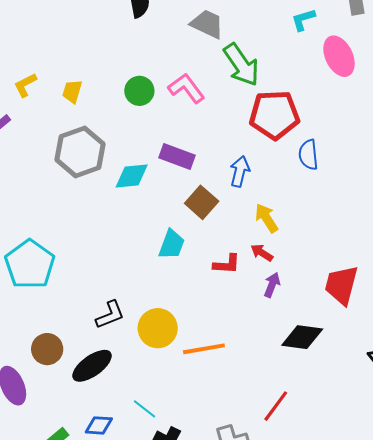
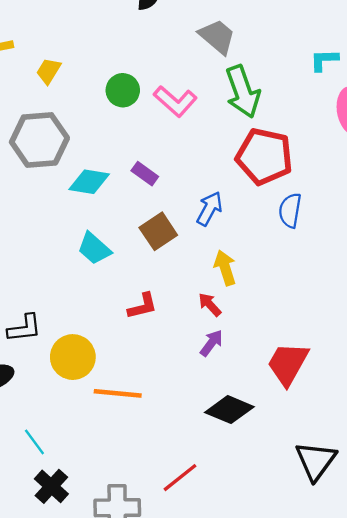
pink L-shape: (186, 88) -> (175, 101), turned 153
purple rectangle: (177, 156) -> (145, 174), size x0.7
cyan trapezoid: (172, 244) -> (94, 248), moved, turned 96
red L-shape: (227, 264) -> (142, 306), moved, turned -32

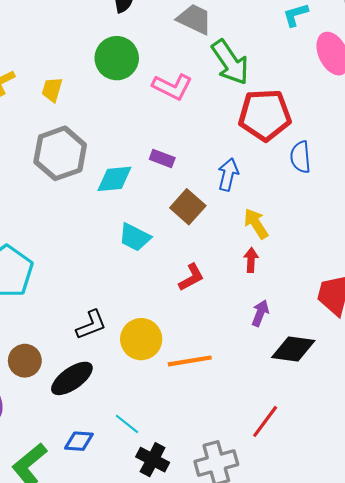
green circle: (123, 90) -> (117, 58), moved, size x1.4
red arrow: (210, 305) -> (251, 260), turned 60
purple arrow: (212, 343) -> (260, 313), moved

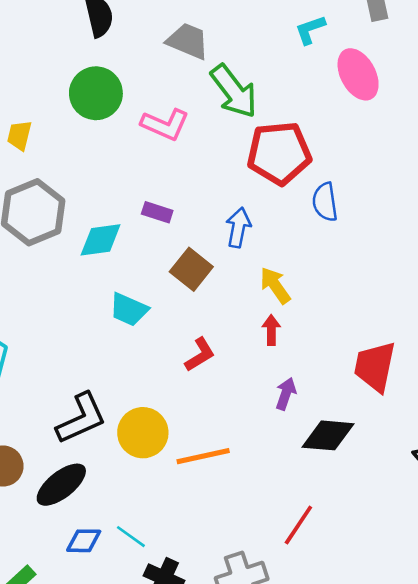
black L-shape: (91, 325) -> (81, 418), size x1.4
blue diamond: (79, 441) -> (84, 541), moved

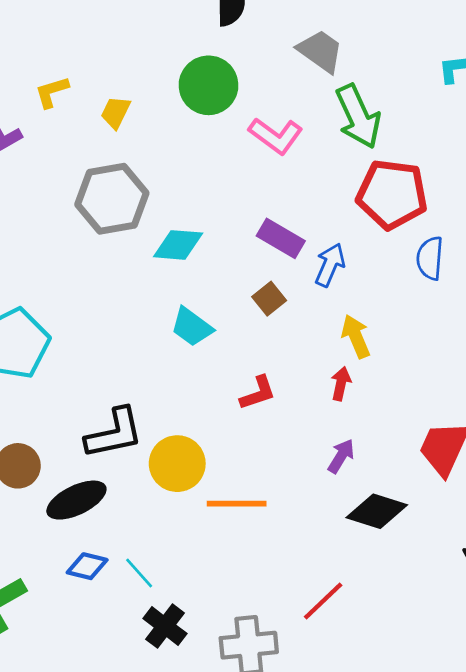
purple rectangle: (157, 212) -> (281, 238), moved, size x1.4
brown square: (191, 269) -> (269, 299), size x0.7

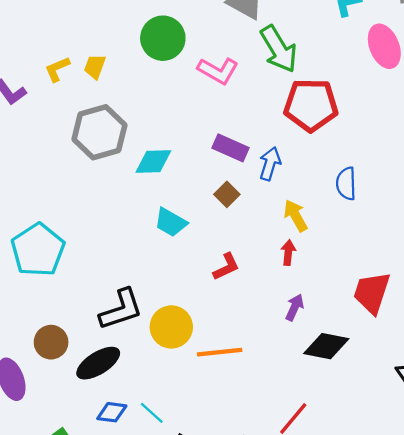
yellow L-shape: (52, 92) -> (57, 69), moved
blue semicircle: (430, 258) -> (346, 184), moved

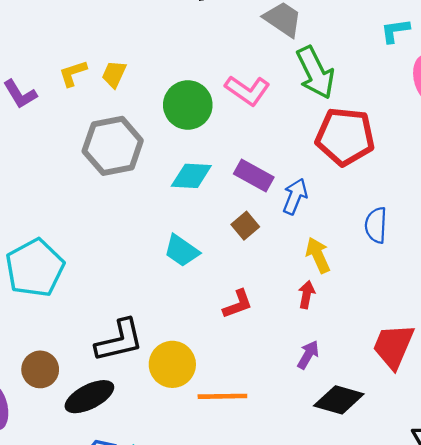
green circle: (163, 38) -> (188, 105), moved
cyan diamond: (153, 162) -> (191, 176), moved

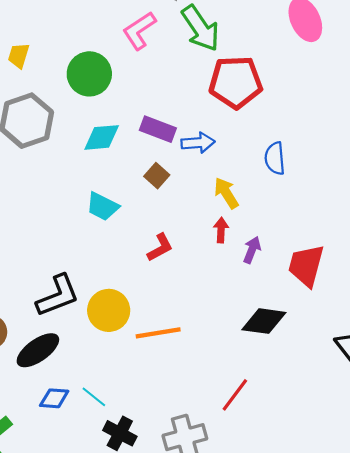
pink L-shape: (247, 90) -> (139, 31), moved, turned 120
blue arrow: (295, 196) -> (198, 143), turned 72
purple arrow: (308, 355) -> (252, 250), moved

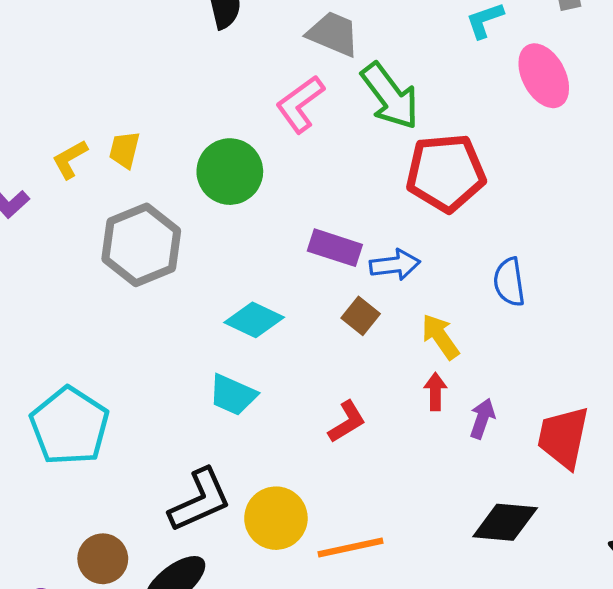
cyan diamond: (102, 137) -> (254, 320), moved, turned 33
brown square: (157, 176) -> (361, 316), moved
cyan trapezoid: (102, 206) -> (233, 395), moved

